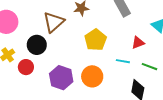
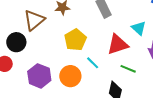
red triangle: (138, 43) -> (118, 44), size x1.6
cyan line: (123, 61) -> (93, 63), moved, turned 32

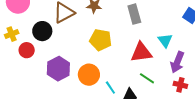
yellow pentagon: (75, 40) -> (101, 40), turned 30
cyan line: (93, 63) -> (110, 88), moved

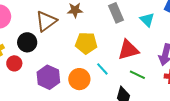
cyan triangle: (165, 40) -> (147, 20), moved
cyan line: (110, 88) -> (102, 69), moved

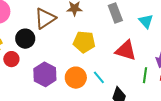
red triangle: (128, 50) -> (126, 50), turned 30
cyan line: (102, 69) -> (99, 77), moved
green line: (137, 75) -> (145, 75), moved, turned 70

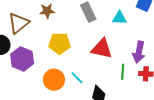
cyan triangle: (146, 21) -> (119, 18), turned -42
purple hexagon: (45, 74) -> (22, 59), moved

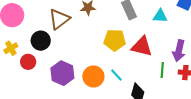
yellow pentagon: (59, 43) -> (115, 40), moved
purple hexagon: (22, 59) -> (62, 73), moved

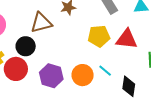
brown triangle: (59, 19) -> (41, 23), turned 30
red circle: (28, 62) -> (16, 69), size x1.5

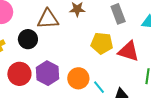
red circle: (16, 69) -> (19, 74), moved
cyan line: (105, 71) -> (99, 87), moved

